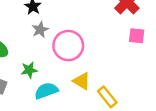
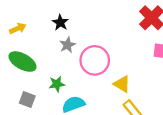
yellow triangle: (82, 81) -> (122, 84), moved

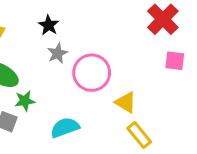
green star: (57, 84) -> (25, 101), moved

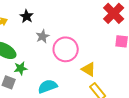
black star: (49, 25) -> (27, 16), moved

